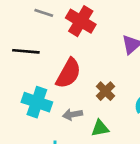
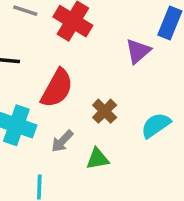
gray arrow: (73, 114) -> (62, 141), turned -36

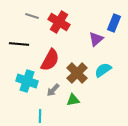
brown cross: (105, 111) -> (77, 73), size x1.5
cyan semicircle: (156, 125) -> (103, 70), moved

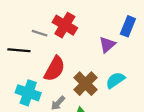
gray line: (32, 16) -> (40, 33), moved

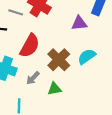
purple triangle: (107, 45) -> (79, 23), turned 35

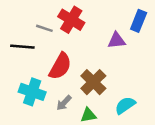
cyan semicircle: (87, 56) -> (125, 105), moved

